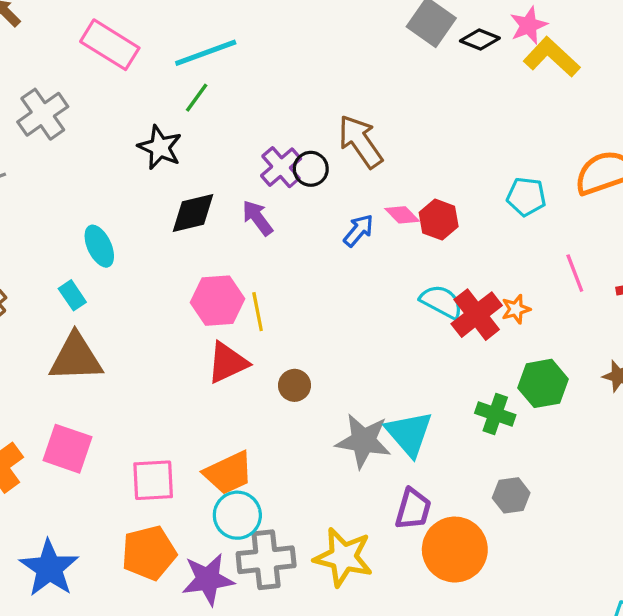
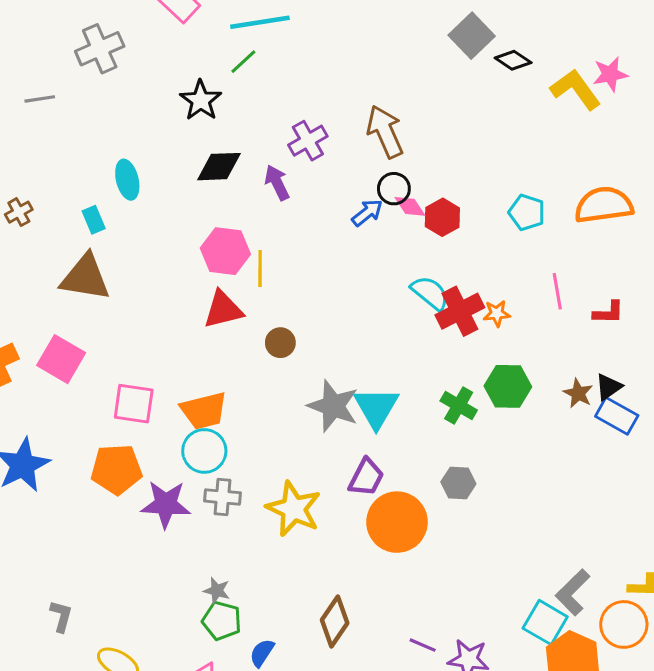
pink star: (529, 25) -> (610, 74), moved
black circle: (311, 169) -> (394, 189), moved
gray cross: (266, 560) -> (222, 497), size x0.7

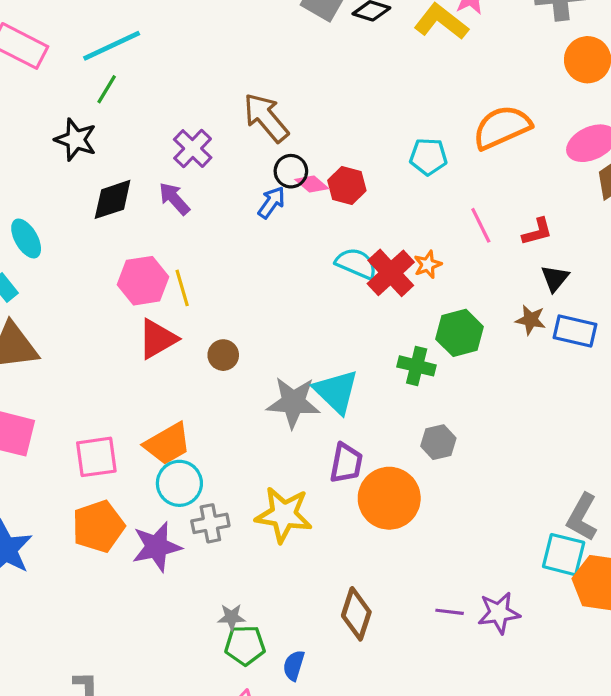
black triangle: (609, 387) -> (555, 278), moved

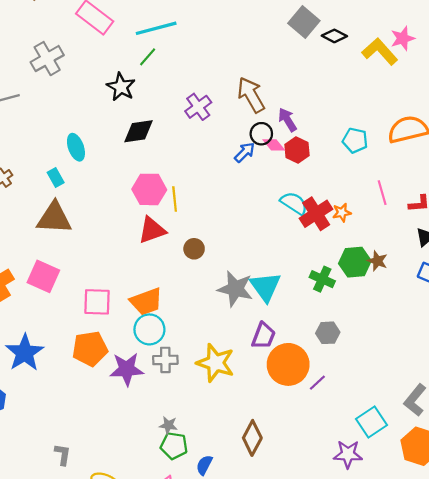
purple arrow: (174, 199) -> (287, 120), moved
brown star: (531, 320) -> (377, 261), moved
cyan square: (564, 555) -> (372, 422), moved, turned 32
purple line: (450, 612) -> (317, 383), moved, turned -60

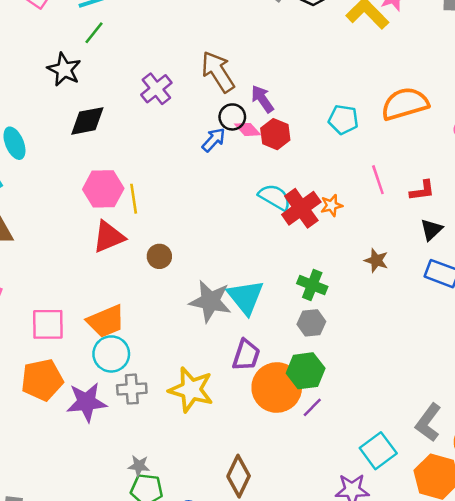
green hexagon: (355, 262) -> (306, 371), moved
gray hexagon: (328, 333) -> (311, 323), moved

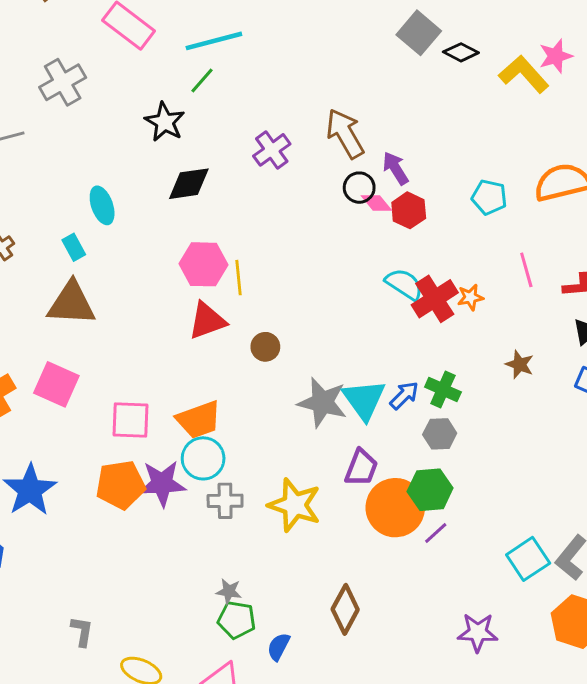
blue arrow: (214, 140) -> (404, 395), moved
purple star: (87, 402) -> (162, 483), moved
cyan square: (378, 451) -> (528, 559), moved

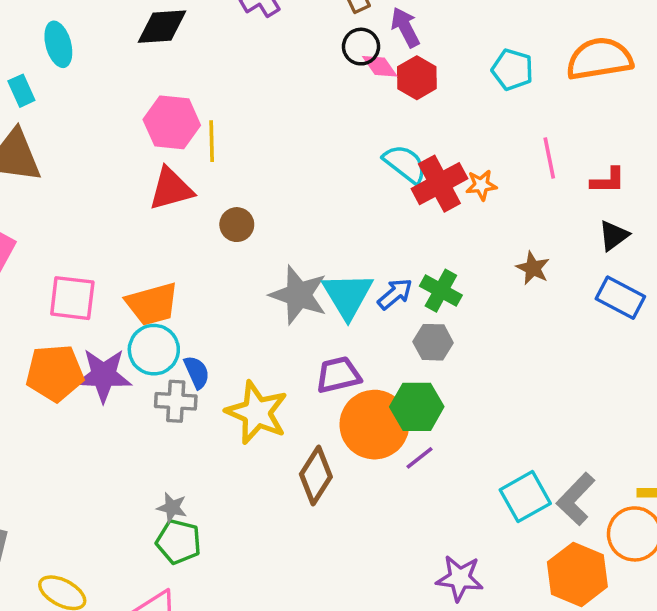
purple trapezoid: (361, 468) -> (338, 375), turned -129
brown diamond: (345, 609) -> (316, 475), moved
blue semicircle: (279, 647) -> (197, 372), moved, turned 124

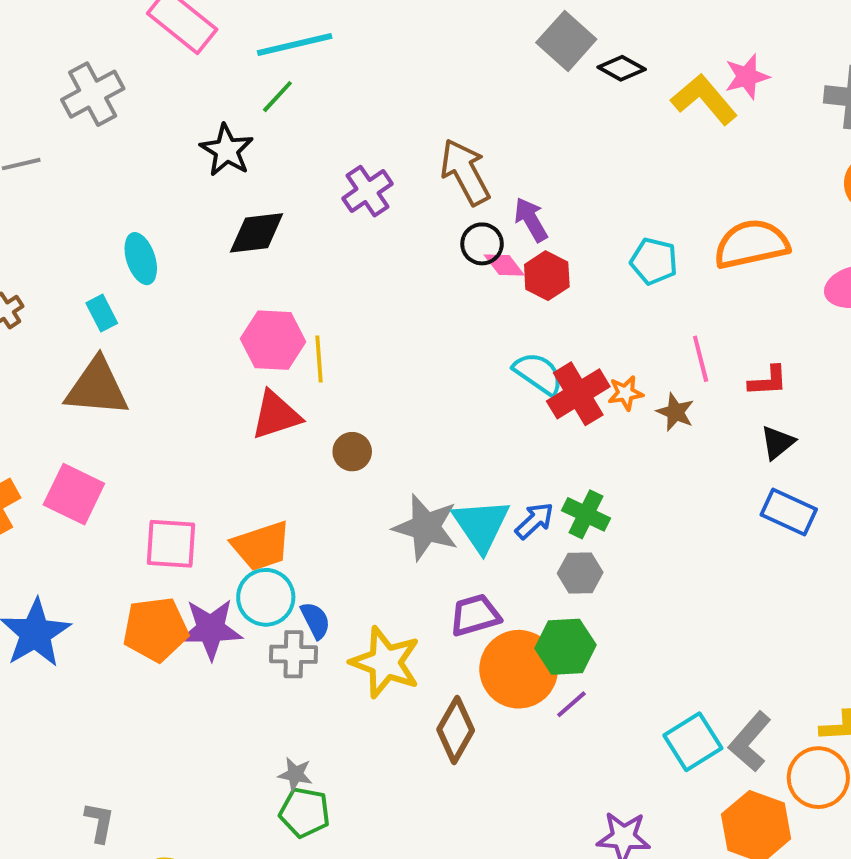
brown star: (533, 268) -> (675, 412), moved

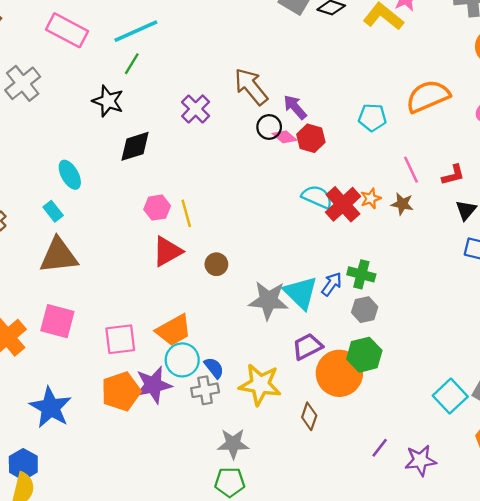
pink hexagon: (273, 340) -> (157, 208), size x0.7
purple line: (571, 704) -> (380, 448), moved
brown diamond: (456, 730) -> (309, 416), size x0.7
gray star: (295, 774) -> (233, 444), moved, size x1.5

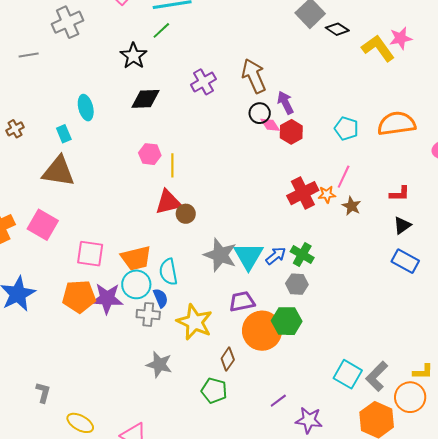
pink line: (411, 170) -> (344, 177), moved, turned 35
cyan semicircle: (317, 197) -> (168, 272), moved, turned -140
red triangle: (167, 251) -> (168, 202), moved
cyan square: (450, 396) -> (348, 374), turned -32
green pentagon: (230, 482) -> (214, 390), moved

